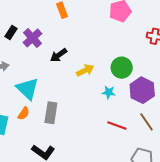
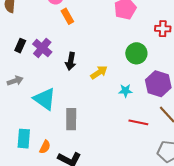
black arrow: (59, 55) -> (71, 61), turned -36
green circle: (122, 68) -> (136, 53), moved
orange semicircle: (24, 113) -> (45, 147), moved

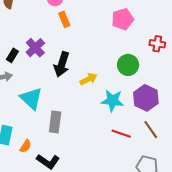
black rectangle: (20, 46) -> (12, 55), moved
black arrow: (71, 61) -> (62, 64), size x1.4
cyan star: (125, 91) -> (112, 101), size x1.6

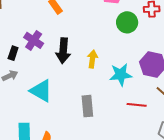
green circle: (128, 65) -> (127, 22), moved
yellow arrow: (88, 79) -> (92, 59), turned -42
gray rectangle: (55, 122) -> (87, 106), moved

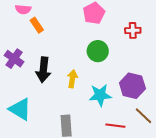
green circle: (127, 22) -> (98, 51), moved

